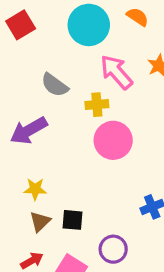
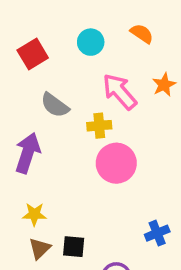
red square: (21, 25) -> (33, 54), moved
cyan circle: (89, 25) -> (91, 42), size x0.6
purple arrow: (29, 131) -> (28, 153), turned 138

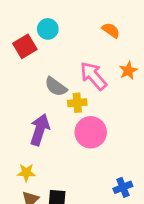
cyan circle: (91, 42) -> (48, 29), moved
gray semicircle: (55, 105) -> (56, 87), moved
purple arrow: (28, 153) -> (40, 130), moved

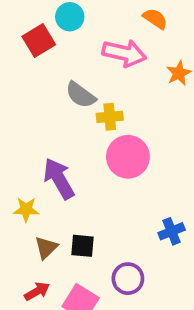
pink arrow: (93, 76) -> (124, 53), moved, turned 144
purple arrow: (40, 130) -> (59, 179), moved, turned -48
yellow star: (26, 173) -> (26, 209), moved

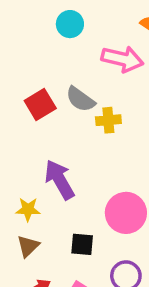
red square: (39, 40) -> (40, 104), moved
pink circle: (128, 157) -> (126, 213), moved
brown triangle: (46, 248) -> (28, 246), moved

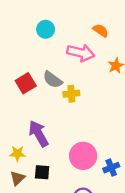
black square: (82, 244) -> (42, 172), moved

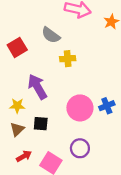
red square: (26, 83) -> (17, 47), moved
yellow cross: (71, 94) -> (68, 59), moved
blue cross: (111, 168) -> (107, 106), moved

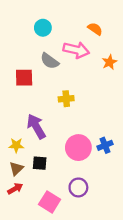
gray semicircle: (51, 35) -> (50, 61), moved
red square: (17, 47) -> (24, 78), moved, turned 30
red arrow: (24, 156) -> (15, 189), moved

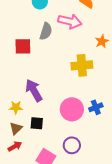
gray semicircle: (50, 61) -> (46, 31), turned -108
orange star: (109, 62) -> (102, 41), moved
yellow cross: (66, 99) -> (82, 65), moved, size x1.5

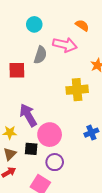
pink circle: (72, 109) -> (50, 135), moved
purple circle: (72, 145) -> (55, 162), moved

